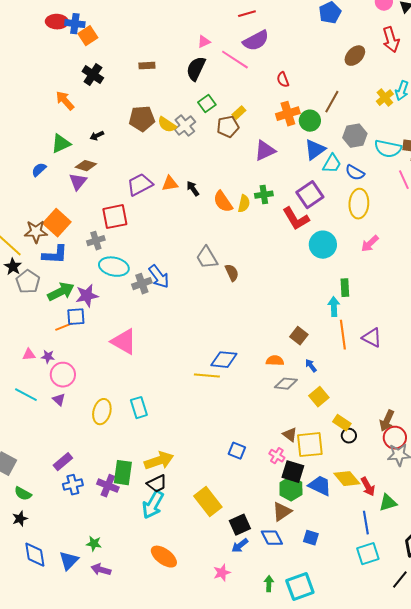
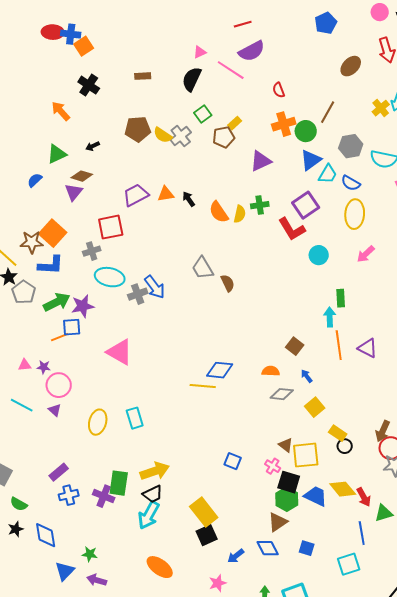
cyan circle: (323, 245) -> (319, 255), size x0.7
black square: (240, 525) -> (207, 535), moved
cyan square: (368, 554) -> (349, 564), moved
blue diamond: (35, 555) -> (46, 535), moved

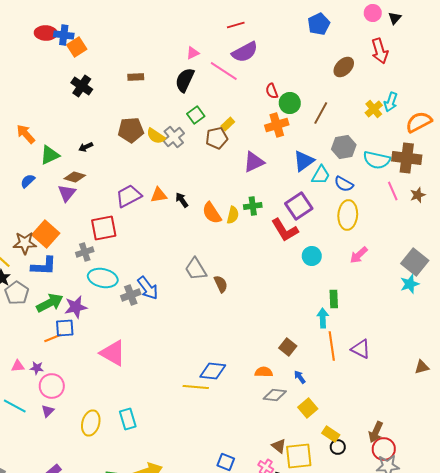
orange arrow: (61, 111) -> (26, 134), moved
green circle: (306, 131) -> (290, 103), moved
purple triangle: (55, 410) -> (48, 411), turned 32

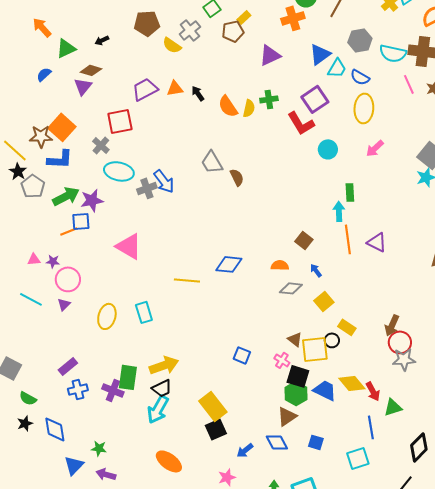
yellow semicircle: (156, 136) -> (172, 45), moved
gray cross: (85, 252) -> (101, 145), turned -30
yellow line: (196, 387) -> (187, 280), moved
black circle: (338, 447) -> (332, 340), moved

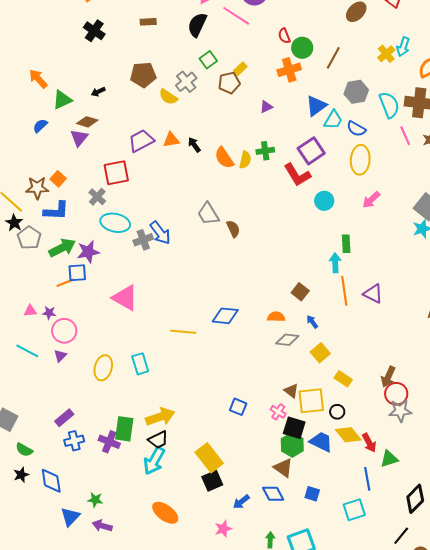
cyan semicircle: (393, 53) -> (389, 105), turned -124
purple triangle: (270, 55) -> (266, 107), size x0.6
orange square: (62, 127) -> (58, 179), size x0.6
black circle: (332, 340) -> (337, 412), moved
brown triangle: (287, 416) -> (283, 468), turned -50

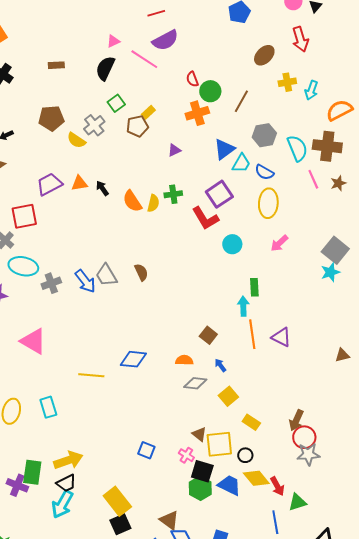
yellow cross: (386, 54) -> (287, 82), moved, turned 30
gray trapezoid: (208, 214) -> (106, 275), moved
blue arrow: (160, 233) -> (85, 281), moved
brown triangle: (283, 468) -> (169, 520), moved

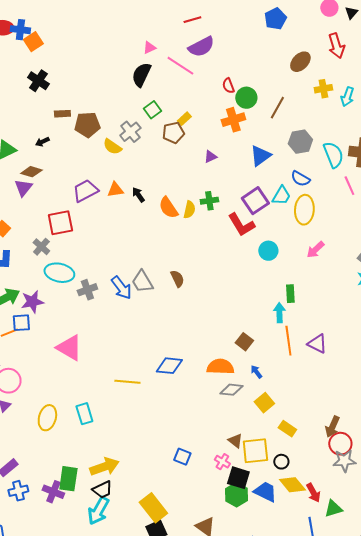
brown rectangle: (56, 65) -> (62, 114), moved
cyan trapezoid: (241, 163) -> (281, 196), moved
orange semicircle: (184, 360) -> (220, 367), size x1.5

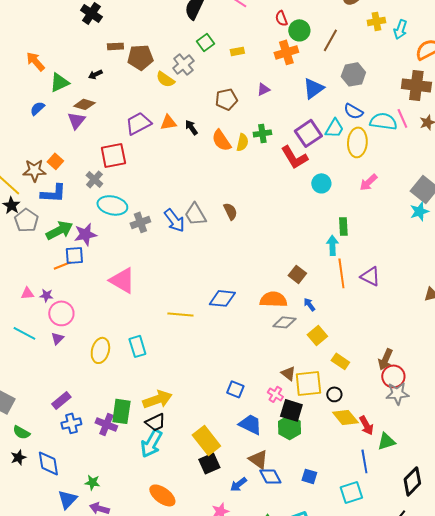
yellow rectangle: (184, 119) -> (237, 51), turned 32
brown pentagon: (173, 133) -> (226, 99), moved
cyan semicircle: (333, 155) -> (383, 121), moved, turned -60
blue trapezoid: (265, 492) -> (250, 424), moved

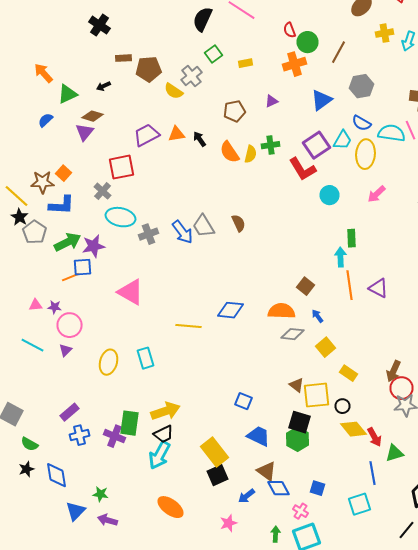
pink cross: (275, 394) -> (300, 511), moved

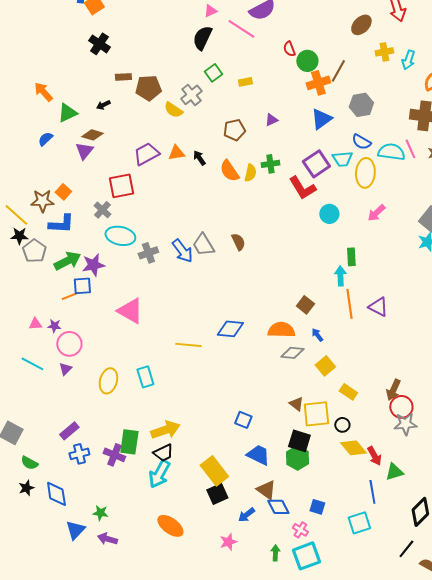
orange cross: (294, 64) -> (318, 83), moved
cyan trapezoid: (342, 140) -> (342, 159), turned 55
black star: (20, 217) -> (19, 236), turned -30

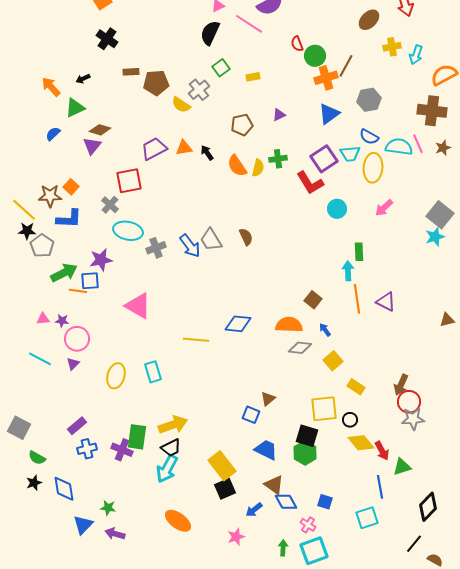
black arrow: (103, 105) -> (83, 79), moved
green arrow: (67, 261) -> (64, 273), moved
orange line: (70, 296) -> (78, 291), turned 30
brown triangle: (296, 404) -> (268, 399), moved, turned 42

